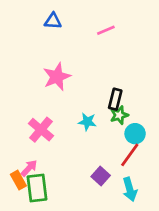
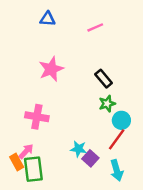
black rectangle: (115, 99) -> (104, 79), moved, turned -54
cyan star: (87, 122) -> (79, 149), moved
pink cross: (41, 130) -> (37, 117), turned -30

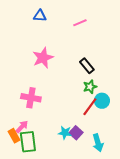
red line: (117, 139) -> (90, 107), moved
cyan star: (79, 149) -> (65, 133), moved

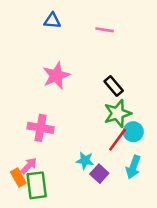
pink line: (80, 23) -> (105, 30), turned 32
green star: (90, 87) -> (118, 113), size x1.5
cyan star: (65, 133) -> (85, 160), moved
cyan arrow: (98, 143) -> (133, 167), moved, turned 36

